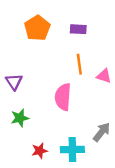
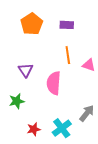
purple triangle: (14, 82) -> (26, 70), moved
cyan cross: (72, 150) -> (62, 128), turned -36

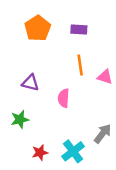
purple triangle: (26, 70) -> (30, 83), turned -42
pink semicircle: (54, 83) -> (64, 98), size x0.7

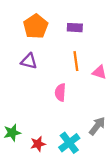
purple triangle: (30, 83) -> (29, 61), moved
green star: (20, 119) -> (12, 133), moved

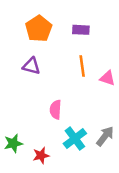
pink semicircle: (60, 92) -> (56, 110), moved
cyan cross: (69, 143) -> (75, 139), moved

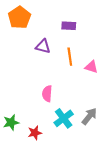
orange pentagon: (39, 29) -> (19, 17), moved
purple triangle: (31, 66) -> (43, 46), moved

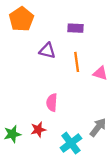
cyan cross: (64, 118) -> (71, 143), moved
red star: (35, 133) -> (38, 130), moved

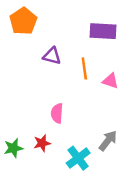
purple rectangle: (75, 28) -> (103, 31), moved, size x1.5

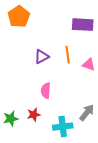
purple triangle: (52, 56) -> (42, 57), moved, turned -42
cyan cross: (78, 158) -> (63, 127), turned 30

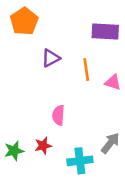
purple triangle: (42, 57) -> (51, 58), moved

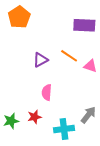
purple triangle: (51, 58) -> (41, 60), moved
orange line: (86, 70) -> (69, 56), turned -48

